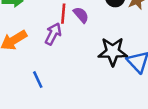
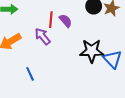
purple arrow: (53, 34) -> (43, 36), turned -66

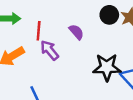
red line: (51, 20) -> (39, 31), moved

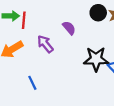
red line: (39, 31) -> (24, 20), moved

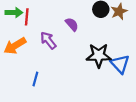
blue line: (32, 83) -> (35, 79), turned 40

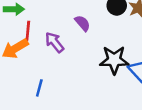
red line: (27, 17) -> (28, 31), moved

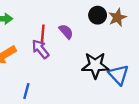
red line: (28, 31) -> (43, 34), moved

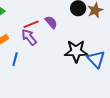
red line: (43, 34) -> (31, 24), turned 63
blue line: (26, 91) -> (15, 59), moved

